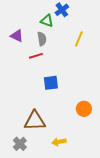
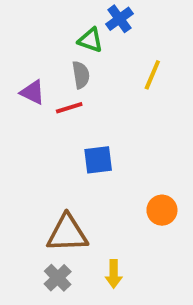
purple triangle: (17, 36) -> (33, 92), moved
yellow arrow: (59, 142) -> (114, 274), turned -80
gray cross: (20, 144) -> (58, 278), moved

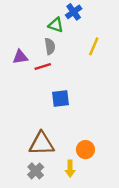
purple triangle: (33, 92) -> (20, 57), turned -35
orange circle: (162, 210) -> (85, 150), moved

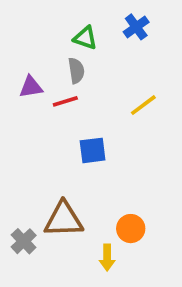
blue cross: (74, 12) -> (136, 27), moved
yellow line: (94, 46) -> (143, 105), moved, turned 30
gray cross: (36, 171) -> (24, 241), moved

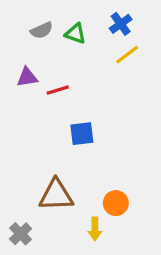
gray semicircle: (76, 71) -> (42, 30), moved, turned 75
yellow line: (143, 105) -> (127, 55), moved
gray cross: (24, 241) -> (21, 234), moved

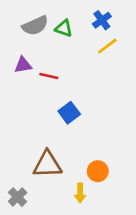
gray semicircle: (42, 30) -> (35, 26), size x1.4
red line: (58, 90) -> (49, 76), turned 30
blue square: (82, 134) -> (69, 113), turned -30

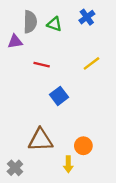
gray semicircle: (35, 26) -> (30, 22), turned -65
yellow line: (107, 46) -> (91, 63), moved
purple triangle: (23, 65) -> (15, 41), moved

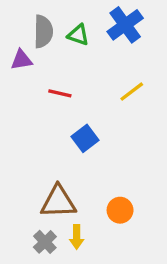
blue cross: (87, 17) -> (125, 25), size x1.5
yellow arrow: (68, 164) -> (77, 237), moved
gray cross: (15, 168) -> (45, 242), moved

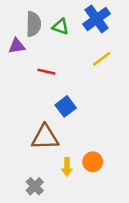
yellow line: (132, 92) -> (102, 59), moved
brown triangle: (58, 202) -> (45, 137), moved
yellow arrow: (77, 237) -> (67, 167), moved

